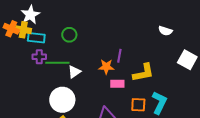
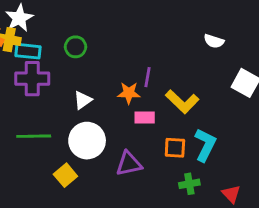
purple cross: (39, 57) -> (32, 79), size x1.6
green line: (57, 63) -> (34, 136), moved
yellow L-shape: (143, 73) -> (182, 102), turned 55
white circle: (62, 100) -> (87, 141), moved

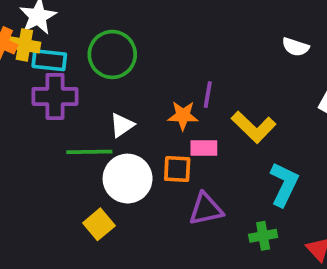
green circle: (76, 47) -> (112, 54), size x1.6
green line: (34, 136) -> (89, 152), moved
orange square: (175, 148) -> (177, 169), moved
purple triangle: (129, 164) -> (206, 209), moved

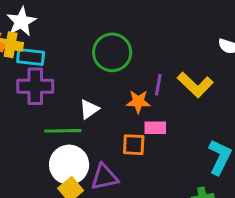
green circle: (112, 54) -> (112, 52), moved
yellow L-shape: (254, 127) -> (195, 85), moved
white circle: (128, 179) -> (69, 165), moved
purple triangle: (206, 209) -> (104, 177), moved

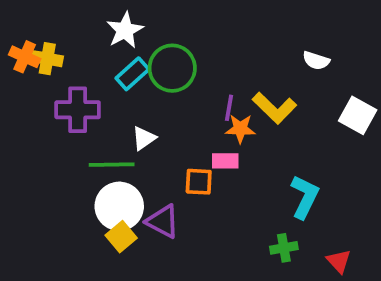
white star: (21, 22) -> (125, 30), moved
cyan rectangle: (31, 57) -> (132, 74), moved, turned -48
orange star: (138, 102) -> (240, 129), moved
purple triangle: (104, 177) -> (163, 221), turned 40

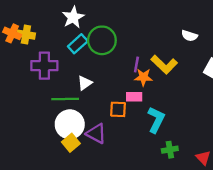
cyan L-shape: (305, 197) -> (156, 120), moved

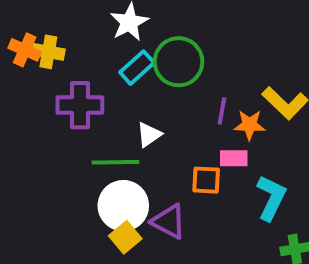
purple line: (136, 64) -> (222, 111), moved

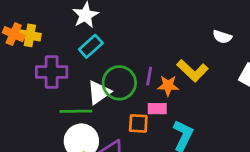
green circle: (179, 62) -> (119, 83), moved
white triangle: (149, 135) -> (99, 92), size x1.4

